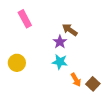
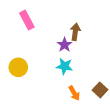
brown arrow: (70, 30) -> (75, 32), turned 63
orange arrow: (76, 80) -> (74, 93), moved

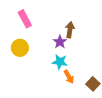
yellow circle: (18, 67) -> (20, 48), moved
orange arrow: (74, 93) -> (69, 77), moved

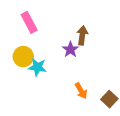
cyan star: (60, 62) -> (37, 67), moved

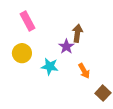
cyan star: (37, 67) -> (50, 66), moved
orange arrow: (81, 91) -> (84, 71), moved

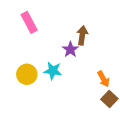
yellow circle: (22, 53) -> (27, 74), moved
orange arrow: (84, 71) -> (103, 79), moved

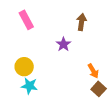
brown arrow: (82, 35) -> (81, 22), moved
cyan star: (53, 71) -> (29, 86), moved

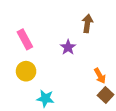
pink rectangle: (26, 20) -> (25, 39), moved
cyan star: (29, 86) -> (45, 98), moved

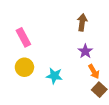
purple star: (68, 47) -> (85, 51), moved
cyan star: (45, 98) -> (54, 76), moved

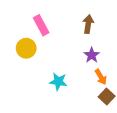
pink rectangle: (23, 37) -> (41, 25), moved
yellow circle: (24, 67) -> (26, 48), moved

